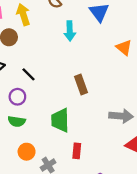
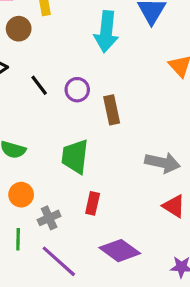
cyan arrow: (70, 31) -> (106, 32), size x1.4
purple circle: (17, 97) -> (77, 90), moved

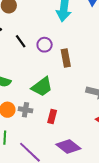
green trapezoid: (75, 157) -> (42, 87), turned -135
gray cross: (49, 218) -> (25, 110), moved, turned 32

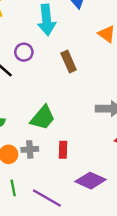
purple circle: (45, 45) -> (24, 52), moved
brown rectangle: (66, 58) -> (69, 62), moved

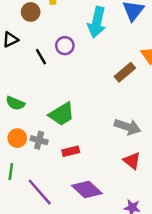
brown rectangle: (69, 62) -> (125, 72), moved, turned 55
red rectangle: (63, 150) -> (71, 151), turned 56

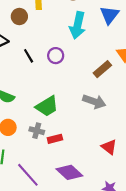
purple circle: (65, 46) -> (56, 56), moved
gray arrow: (127, 127) -> (94, 101), moved
gray cross: (39, 140) -> (37, 131), moved

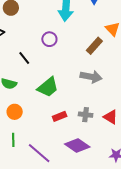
black line: (29, 56) -> (24, 58), moved
gray cross: (37, 131) -> (86, 115), moved

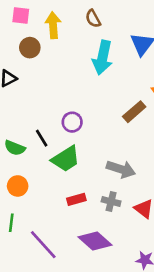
purple circle: (49, 39) -> (72, 122), moved
black line: (24, 58) -> (42, 138), moved
gray arrow: (91, 77) -> (121, 169), moved

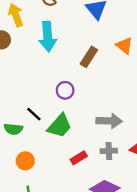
cyan arrow: (103, 58) -> (48, 37), moved
brown rectangle: (134, 112) -> (89, 57), moved
purple circle: (72, 122) -> (65, 90), moved

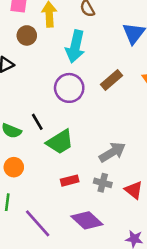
purple circle: (65, 90) -> (69, 88), moved, size x1.5
gray arrow: (109, 121) -> (112, 152), turned -50

